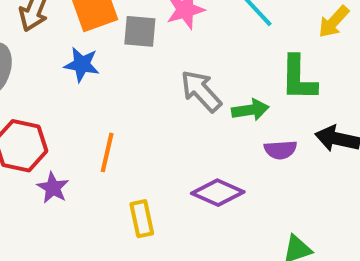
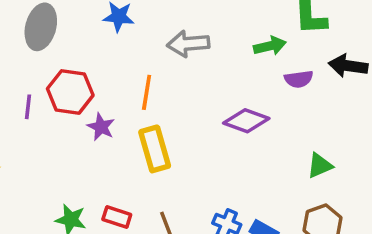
gray arrow: (201, 91) -> (188, 44), moved, turned -48
yellow rectangle: (142, 219) -> (155, 149), moved, size x1.4

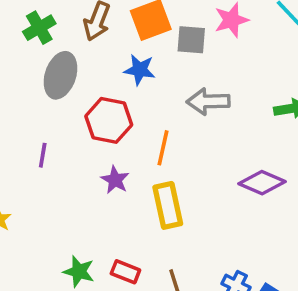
red hexagon: (70, 92) -> (109, 120), moved

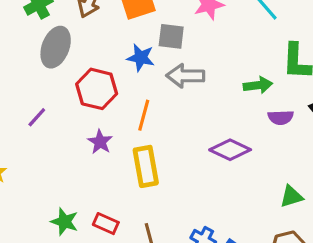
gray square: (191, 40) -> (171, 36), moved
blue star: (140, 70) -> (141, 58), moved
purple line: (43, 155) -> (37, 117), turned 30

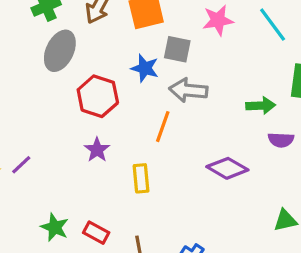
orange line: (144, 115) -> (163, 127), moved
purple line: (37, 117) -> (21, 165), moved
yellow rectangle: (146, 166) -> (141, 178), size x0.7

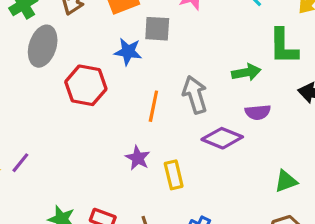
gray arrow: (188, 90) -> (195, 95), moved, turned 75
purple semicircle: (281, 140) -> (258, 112), moved
purple star: (97, 150) -> (138, 158), moved
yellow rectangle: (141, 178) -> (174, 175), moved

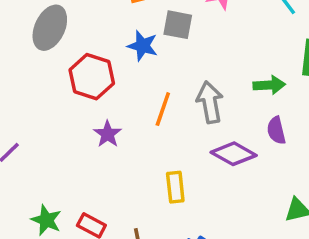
purple semicircle: (258, 112) -> (276, 130), turned 75
purple star: (138, 158) -> (108, 134), moved

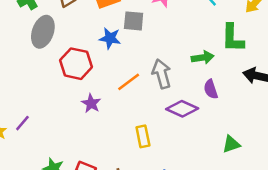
orange line: (163, 109) -> (129, 82), turned 40

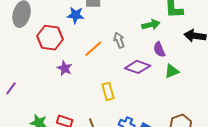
gray arrow: (162, 74) -> (119, 40), size x0.7
green triangle: (231, 144) -> (172, 71), moved

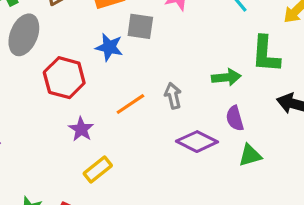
yellow rectangle: (108, 91) -> (98, 169), moved, turned 60

